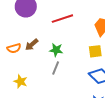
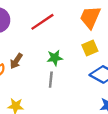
green star: (56, 50) -> (55, 58), moved

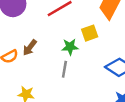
yellow square: (90, 48) -> (90, 33), moved

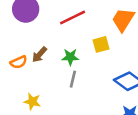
green star: (70, 47) -> (70, 57), moved

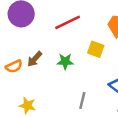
yellow square: (101, 44) -> (96, 49), turned 35
gray line: (73, 79) -> (82, 100), moved

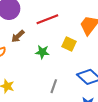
brown arrow: (35, 59) -> (18, 36), moved

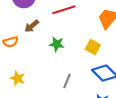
yellow square: (69, 44) -> (93, 47), moved

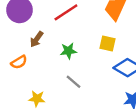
gray line: (67, 81) -> (74, 82), moved, turned -56

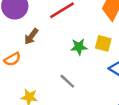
green star: (68, 51) -> (79, 47), moved

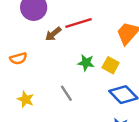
brown arrow: (31, 36) -> (53, 34), moved

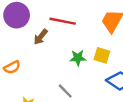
red line: (79, 23) -> (63, 21), turned 40

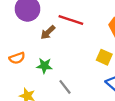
green star: (78, 58) -> (44, 66), moved

